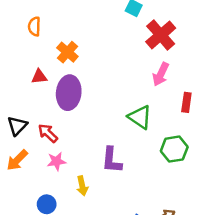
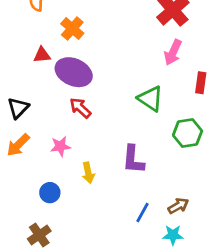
purple ellipse: (69, 93) -> (74, 72), turned -72
red arrow: (48, 133) -> (80, 108), moved
purple L-shape: (112, 160) -> (133, 160), moved

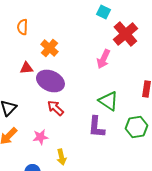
pink arrow: (173, 52) -> (103, 59), moved
purple L-shape: (133, 160) -> (96, 127), moved

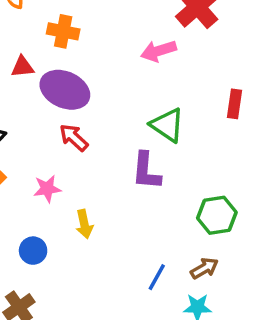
orange cross: (49, 48) -> (63, 31), turned -30
pink arrow: (103, 59) -> (159, 51), turned 48
green hexagon: (136, 127) -> (217, 215), moved

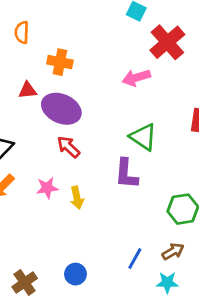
yellow arrow: (84, 224) -> (77, 198), moved
blue circle: (33, 251) -> (75, 274), moved

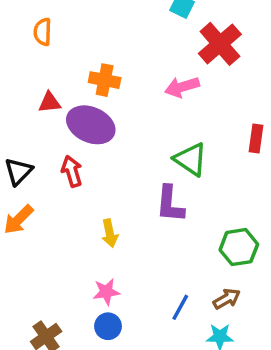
orange cross: (60, 62) -> (105, 80), moved
red arrow: (68, 147) -> (72, 171), moved, turned 30
pink star: (47, 188) -> (106, 292), moved

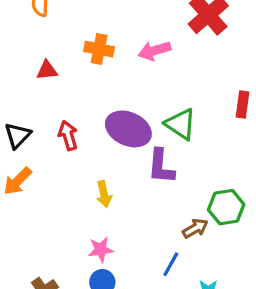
pink arrow: (182, 87) -> (154, 51), moved
purple ellipse: (91, 125) -> (128, 129), moved
brown arrow: (227, 299) -> (195, 228), moved

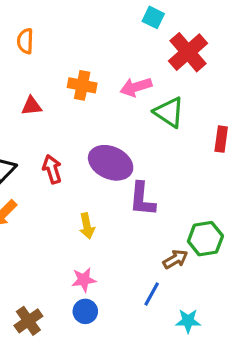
green triangle: (181, 124) -> (169, 112), moved

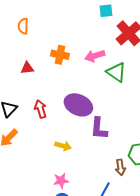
cyan square: (153, 17) -> (106, 11), turned -32
yellow arrow: (87, 226) -> (63, 146), turned -63
brown arrow: (175, 259) -> (120, 167), turned 112

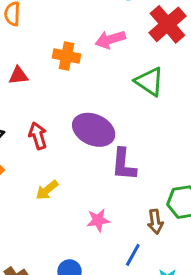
pink arrow: (95, 56) -> (110, 39), moved
yellow arrow: (63, 146) -> (47, 190), moved, turned 126
pink star: (61, 181) -> (98, 220), moved

